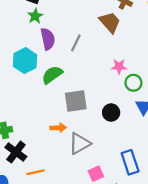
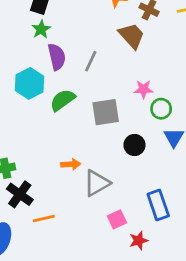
gray square: (76, 101) -> (106, 112), moved

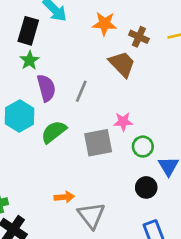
pink star: (144, 89) -> (123, 122), moved
green circle: (161, 109) -> (143, 147), moved
black circle: (134, 145) -> (146, 187), moved
gray triangle: (97, 183) -> (91, 215), turned -36

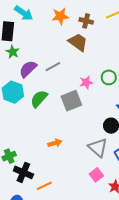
purple semicircle: (46, 88) -> (28, 69), turned -108
gray line: (81, 91) -> (53, 67), turned 49
green circle: (143, 147) -> (109, 77), moved
gray triangle: (91, 215) -> (98, 147), moved

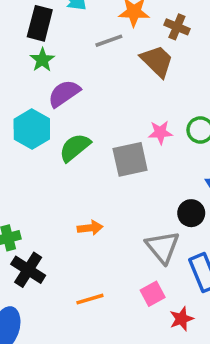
gray line: (53, 67) -> (109, 41), moved
orange line: (44, 186) -> (90, 299), moved

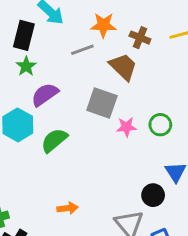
gray square: (130, 159) -> (102, 103), moved, turned 32

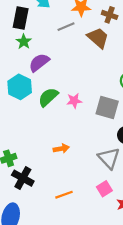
gray square: (102, 103) -> (107, 107), moved
pink star: (126, 127) -> (74, 101), moved

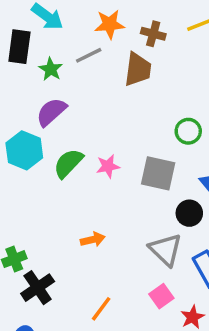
brown trapezoid: (98, 38) -> (138, 69), turned 60
green star: (24, 42) -> (51, 69), moved
black cross: (23, 178) -> (38, 288), turned 30
orange line: (64, 195) -> (101, 309), turned -30

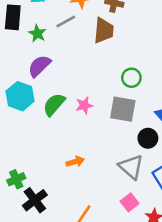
green circle: (188, 131) -> (131, 78), moved

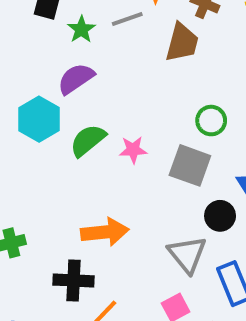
orange arrow: (75, 162) -> (105, 232), size x1.6
black cross: (35, 200) -> (74, 280), moved, turned 30

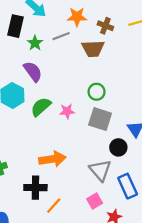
brown trapezoid: (182, 42) -> (93, 49), turned 75
purple semicircle: (76, 79) -> (33, 72), turned 90
green circle: (211, 121) -> (97, 92), moved

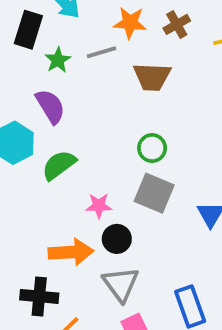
brown cross: (105, 26) -> (177, 24), moved, turned 35
pink star: (67, 111) -> (99, 206), moved
black circle: (118, 147) -> (117, 239), moved
gray triangle: (100, 170) -> (121, 284), moved

